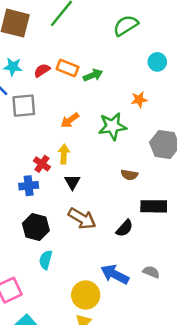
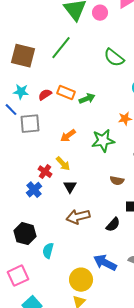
green semicircle: (126, 25) -> (114, 58), turned -110
yellow arrow: (64, 154) -> (63, 164), turned 133
blue cross: (29, 186) -> (34, 190), turned -35
brown arrow: (82, 219) -> (78, 217), turned 135
black hexagon: (36, 227) -> (25, 234), moved

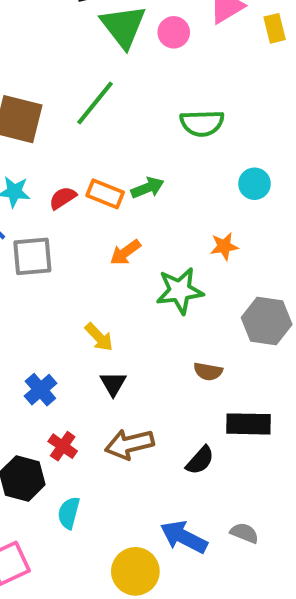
green semicircle: (114, 58) -> (202, 123), turned -40
green arrow: (87, 99) -> (147, 188), moved
orange arrow: (68, 136) -> (125, 252), moved
red cross: (45, 172) -> (63, 446), moved

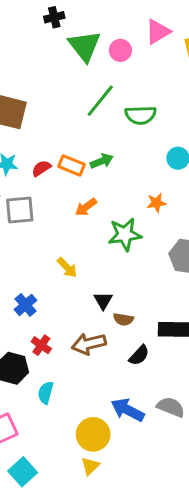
green line: (95, 103) -> (100, 101), moved
brown semicircle: (208, 371) -> (123, 319), moved
black triangle: (113, 384) -> (103, 301), moved
gray semicircle: (244, 533) -> (171, 407), size x1.4

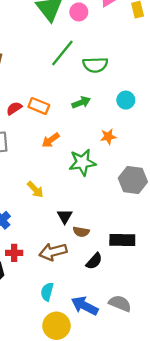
green arrow: (102, 161) -> (81, 102), moved
red cross: (41, 345) -> (14, 253), turned -35
cyan semicircle: (46, 393) -> (47, 292), moved

